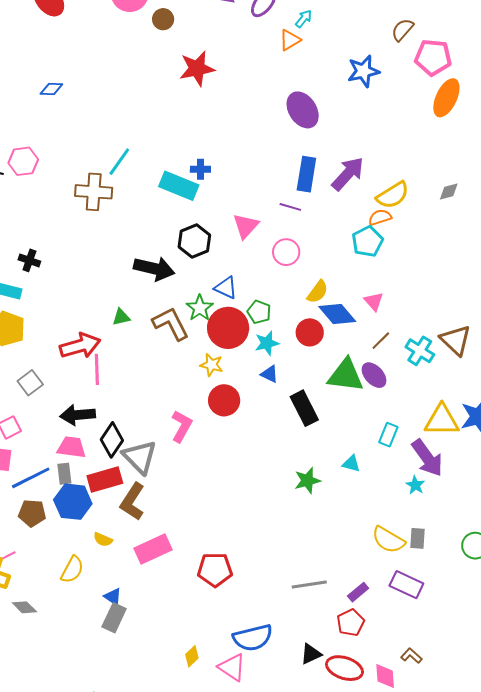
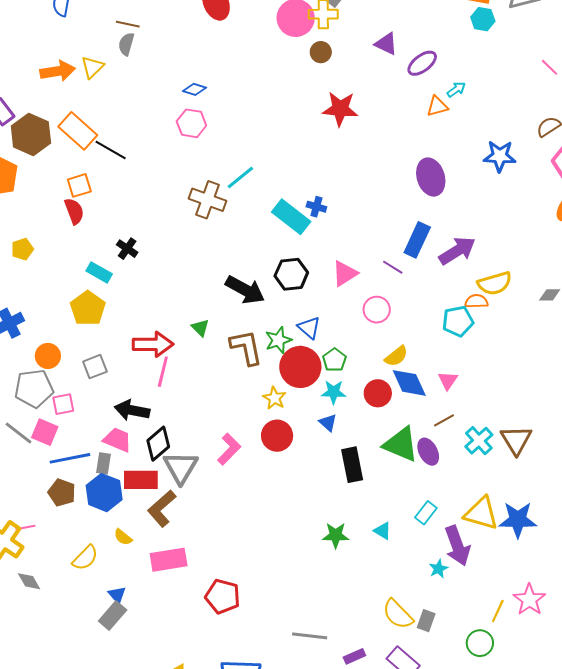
pink hexagon: (23, 161) -> (191, 123), moved
green triangle: (121, 317) -> (200, 328), turned 42

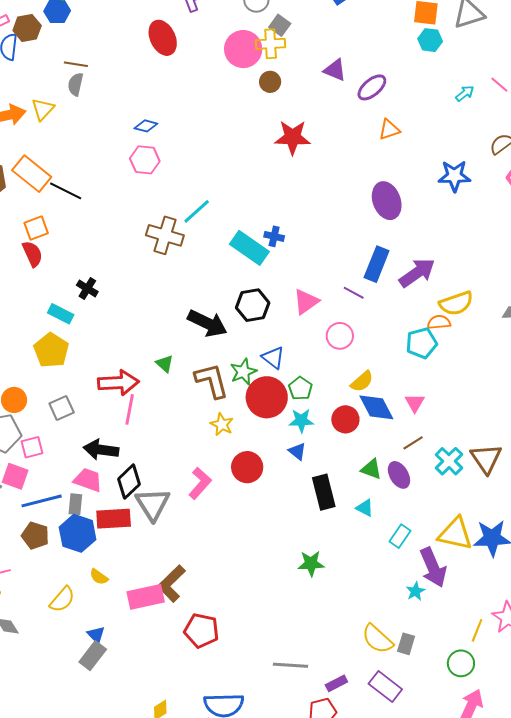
cyan arrow: (456, 89) -> (465, 93), moved
yellow star: (274, 398) -> (222, 424), moved
green triangle: (401, 444) -> (371, 469), size x0.6
brown L-shape: (162, 508) -> (171, 584), moved
cyan triangle: (383, 531) -> (365, 508), moved

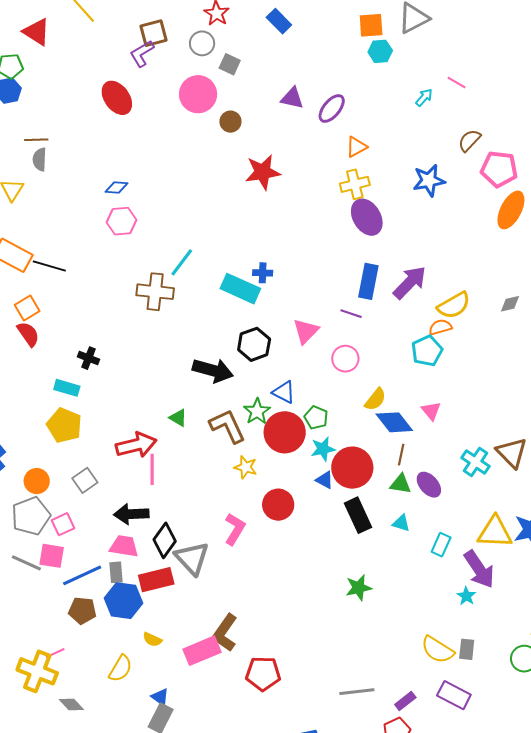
yellow cross: (271, 44) -> (355, 184), moved
red circle: (345, 419) -> (352, 468), moved, size x1.5
brown line: (413, 443) -> (401, 455), moved, turned -35

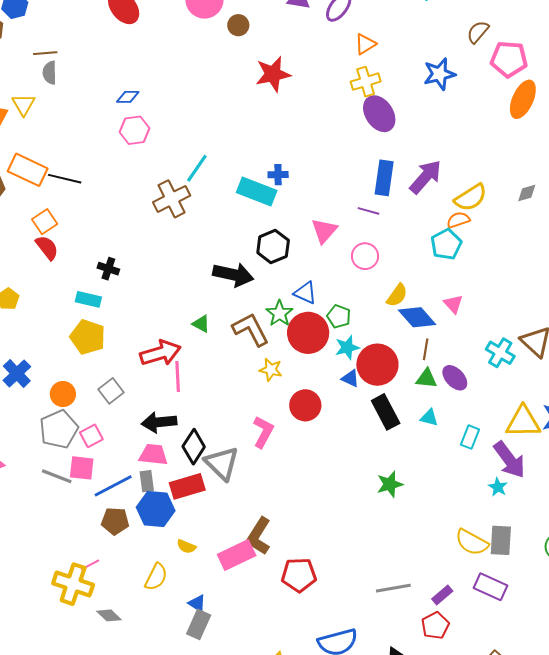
brown cross: (155, 292) -> (172, 199), turned -30
gray rectangle: (467, 649) -> (501, 540), size x1.4

